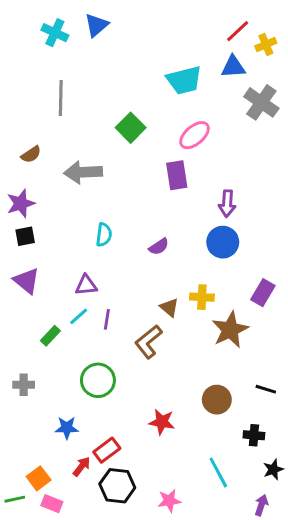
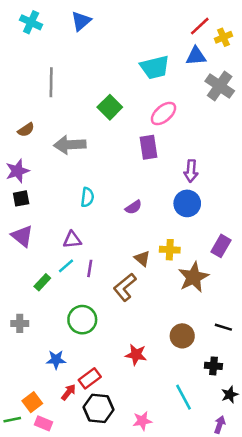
cyan cross: (55, 33) -> (31, 22), moved

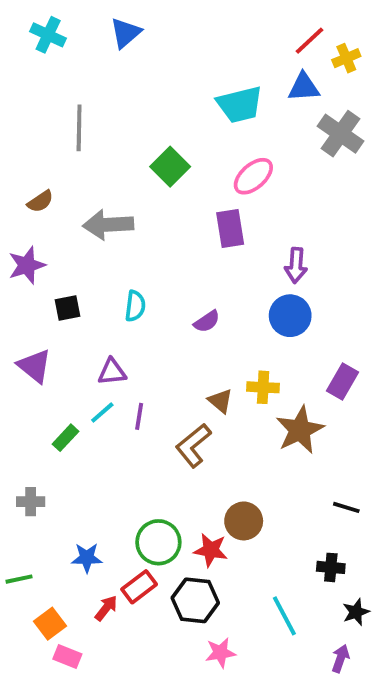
black square: (21, 198) -> (67, 308), moved
green circle: (82, 320) -> (158, 542), moved
brown circle: (182, 336) -> (244, 521), moved
black hexagon: (99, 408) -> (195, 600), moved
green line: (12, 420) -> (19, 579), moved

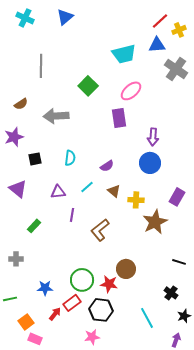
brown triangle: (220, 401) -> (114, 191), moved
cyan line: (102, 413) -> (87, 187), moved
black cross: (331, 567) -> (171, 293), turned 32
pink star: (220, 653) -> (92, 337), moved

